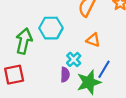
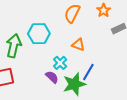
purple semicircle: (65, 75) -> (52, 77), turned -48

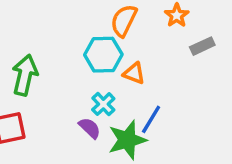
cyan hexagon: (39, 34) -> (103, 55), moved

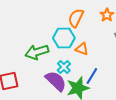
green arrow: (25, 75) -> (37, 52), moved, turned -120
purple semicircle: (90, 128) -> (56, 81), size x1.6

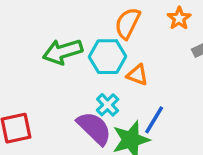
green arrow: (37, 52) -> (63, 52), moved

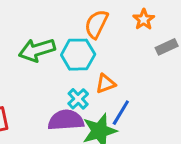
orange triangle: (137, 75) -> (106, 84), moved, turned -40
purple semicircle: (94, 128) -> (66, 120), turned -48

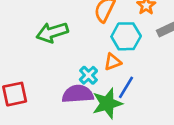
cyan hexagon: (78, 55) -> (126, 36), moved

